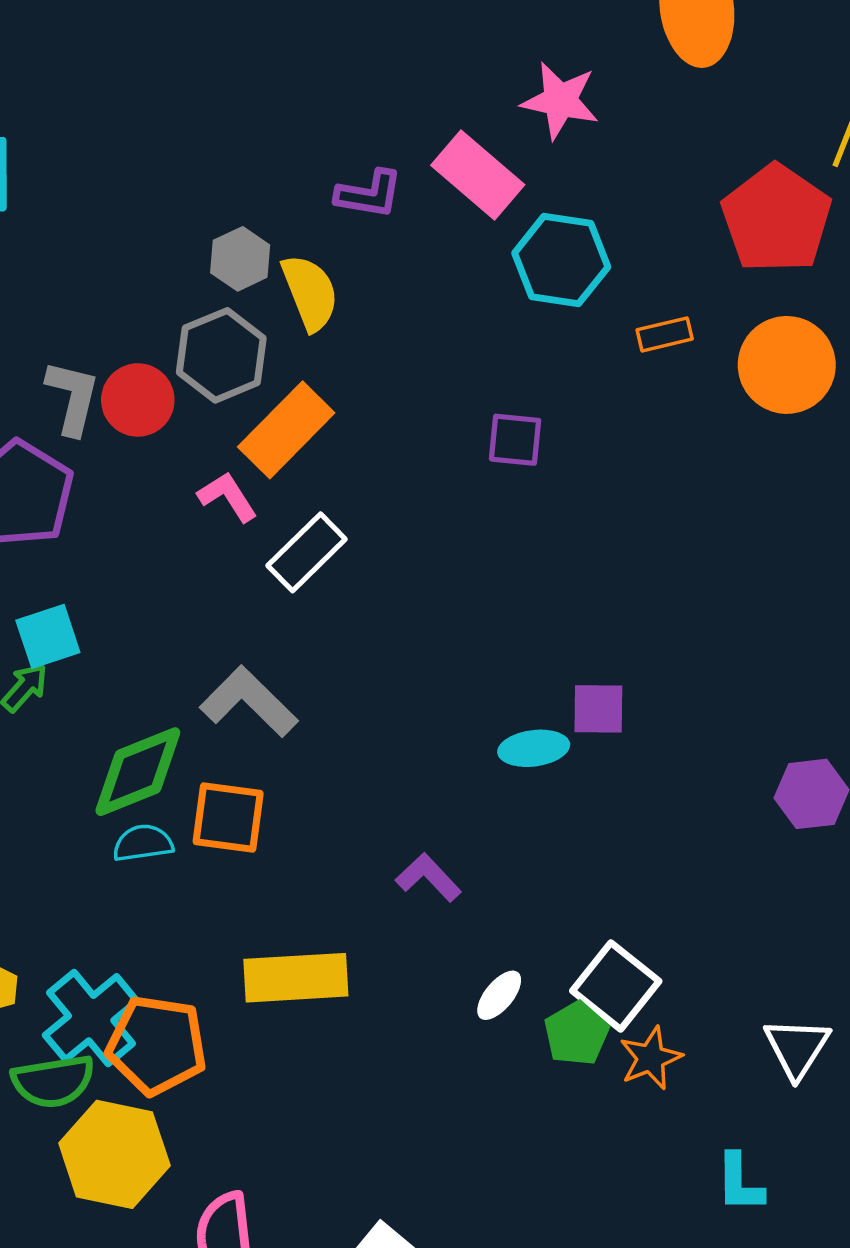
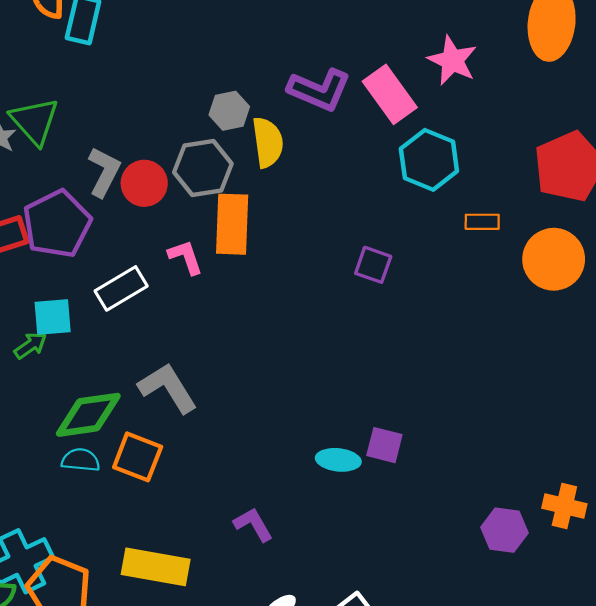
purple L-shape: (369, 194) -> (319, 90), size x1.4
orange rectangle: (286, 430) -> (232, 224), turned -56
white rectangle: (307, 552) -> (121, 288), moved

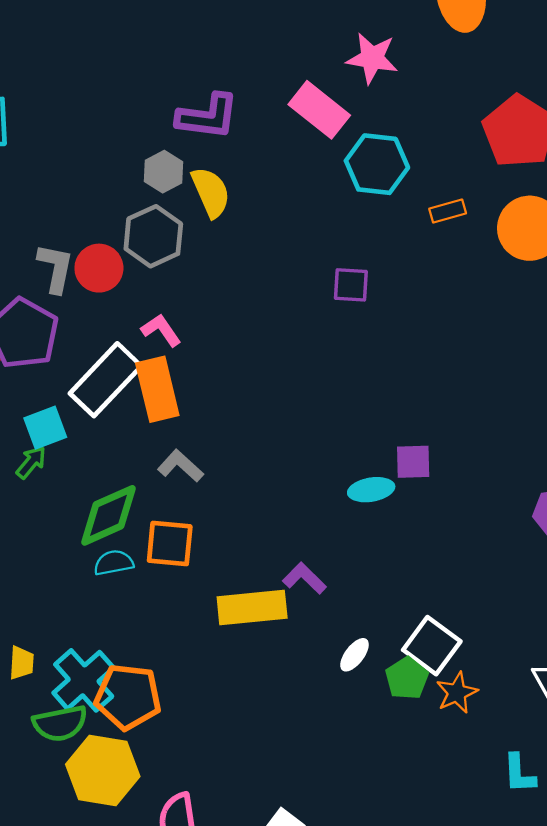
purple L-shape: (319, 90) -> (208, 116), moved
orange rectangle: (232, 224) -> (157, 389), moved
white rectangle: (121, 288) -> (106, 380), size x1.4
gray L-shape: (168, 388) -> (180, 466), size x0.7
yellow rectangle: (156, 567) -> (252, 608), moved

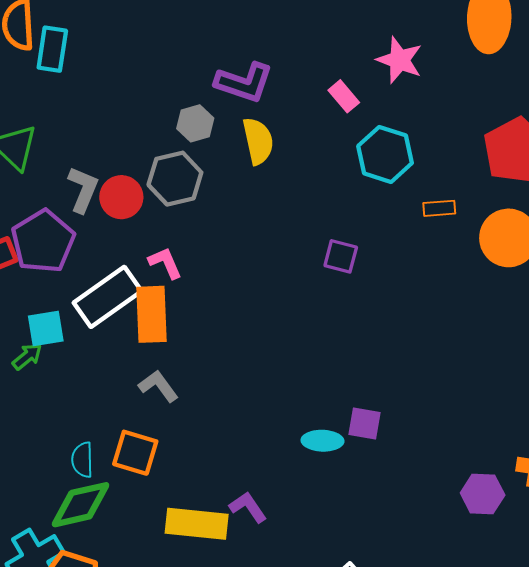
pink rectangle: (319, 110) -> (344, 96), size x0.6
yellow semicircle: (211, 192) -> (258, 141), moved
green diamond: (109, 515) -> (81, 505), moved
cyan semicircle: (114, 563) -> (82, 460), turned -92

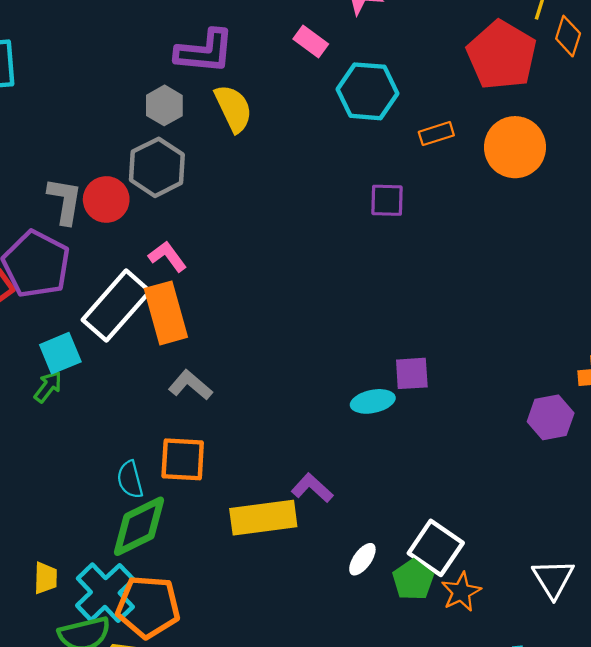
purple square: (341, 256) -> (387, 200), moved

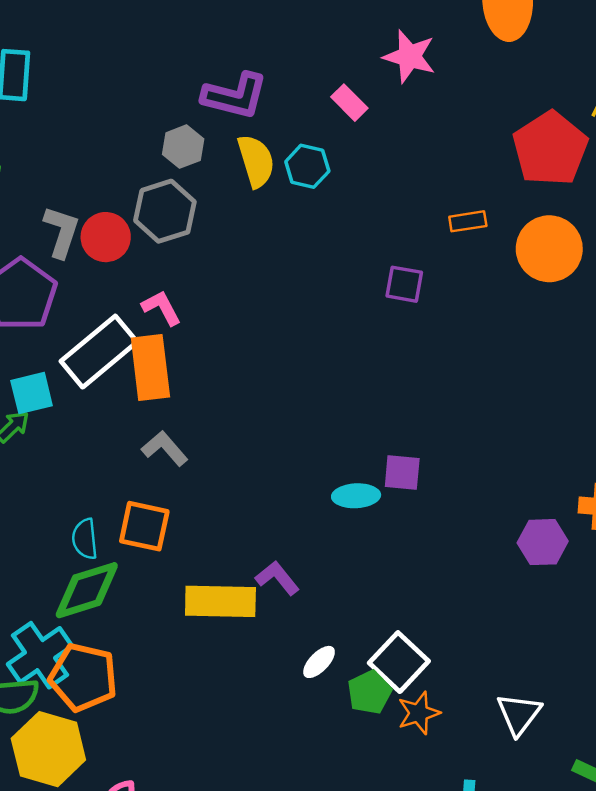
cyan hexagon: (367, 91) -> (307, 166), moved, size x0.7

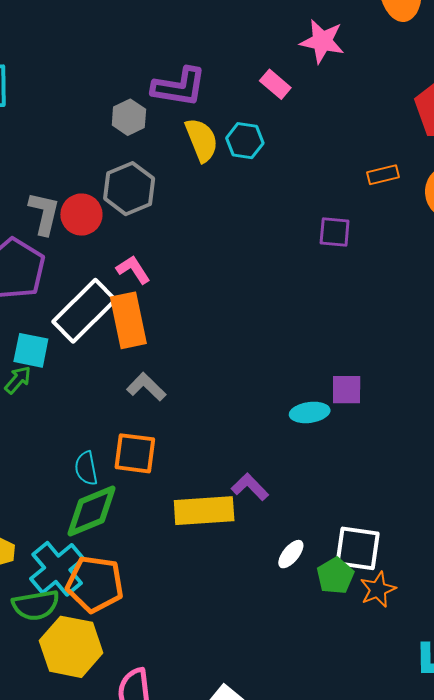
gray hexagon: (183, 147) -> (129, 117), moved
cyan square: (32, 393) -> (31, 350), turned 30
white square: (399, 662) -> (358, 548), turned -30

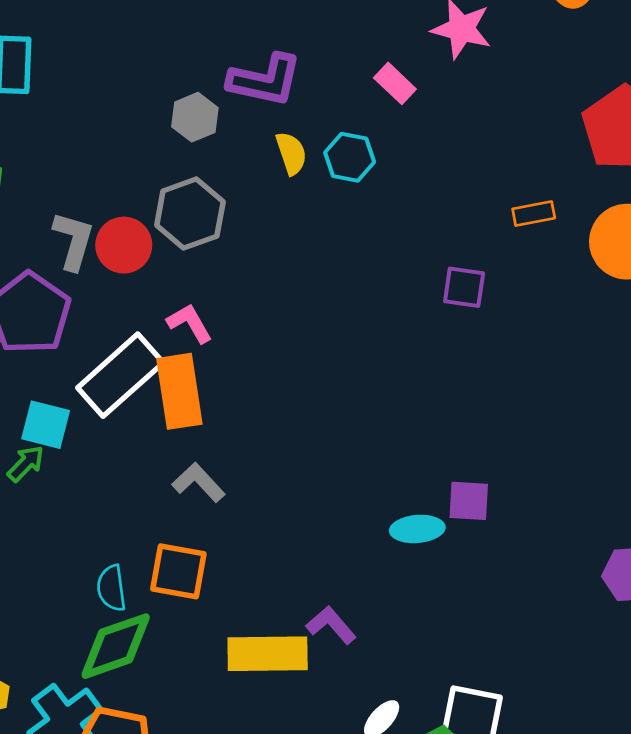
yellow semicircle: (202, 140) -> (291, 153), size x0.7

